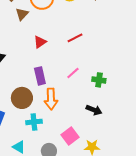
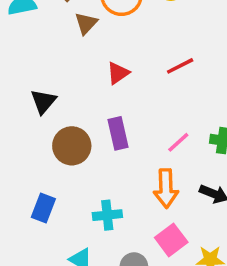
pink line: (73, 73) -> (178, 142), moved
brown circle: (22, 98) -> (72, 146), moved
orange arrow: (51, 99) -> (166, 188), moved

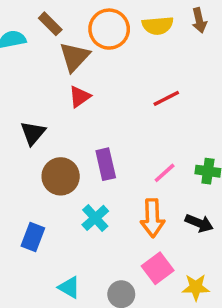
brown triangle: (86, 23) -> (74, 57), size x1.4
red triangle: (118, 73) -> (80, 97), moved
cyan cross: (107, 215) -> (95, 218), moved, turned -36

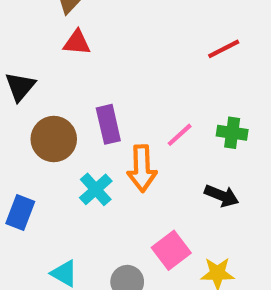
red triangle: (80, 97) -> (77, 43), turned 40
red line: (166, 98) -> (224, 49), moved
orange arrow: (152, 218) -> (142, 168), moved

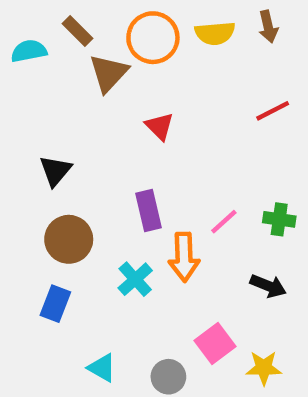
red triangle: (77, 43) -> (160, 126), moved, turned 40
red line: (224, 49) -> (273, 111), moved
brown circle: (54, 139) -> (69, 239), moved

